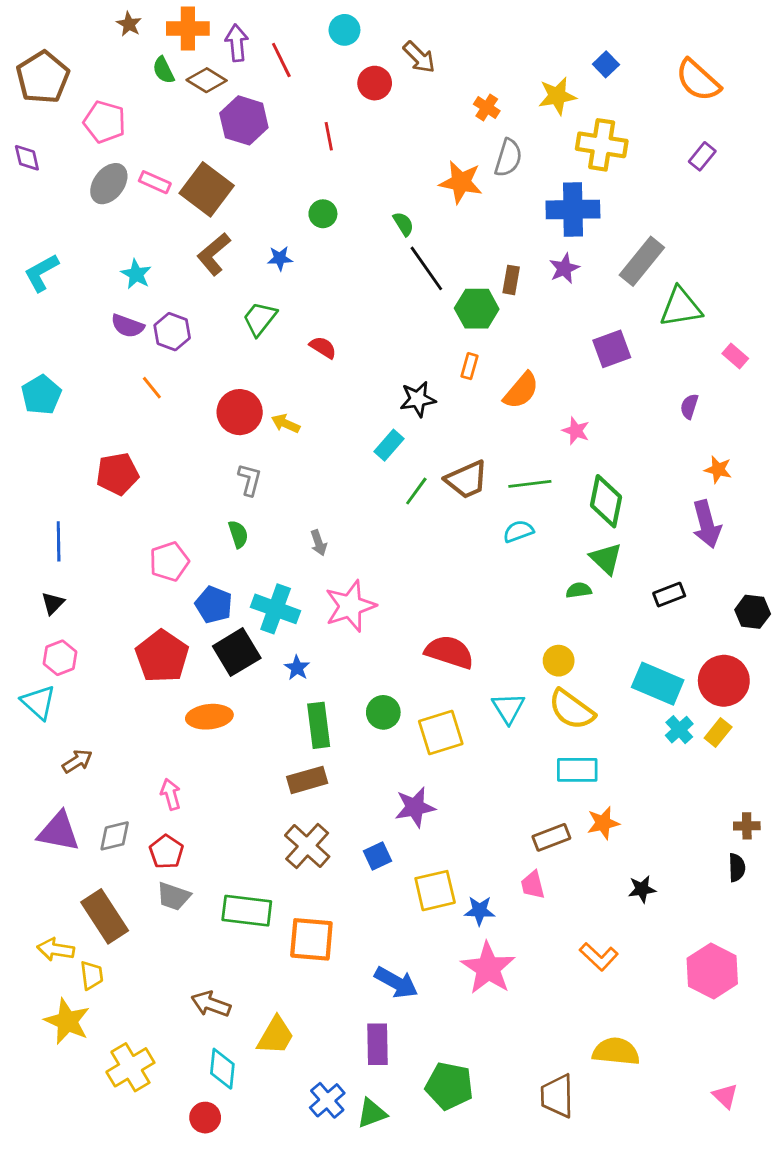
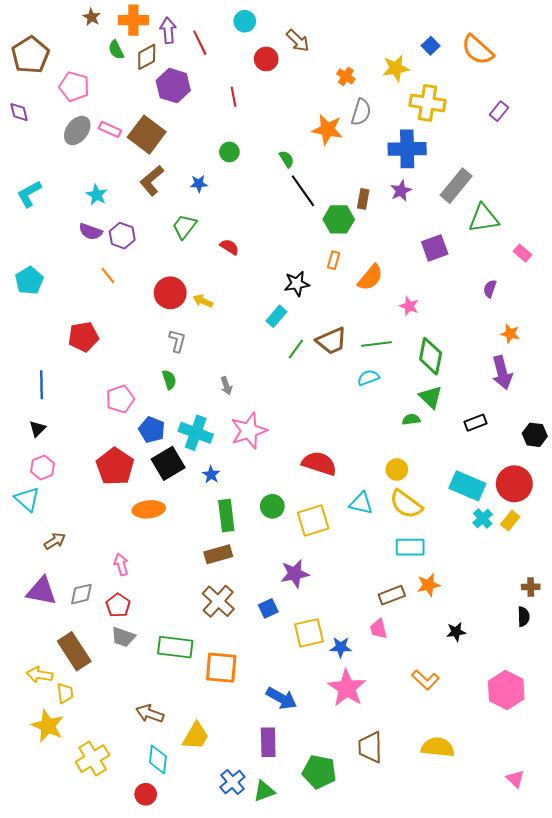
brown diamond: (207, 80) -> (147, 57), turned -60
orange semicircle: (698, 80) -> (478, 50), moved
cyan triangle: (508, 708) -> (361, 503), turned -45
brown trapezoid: (557, 1096) -> (370, 747), moved

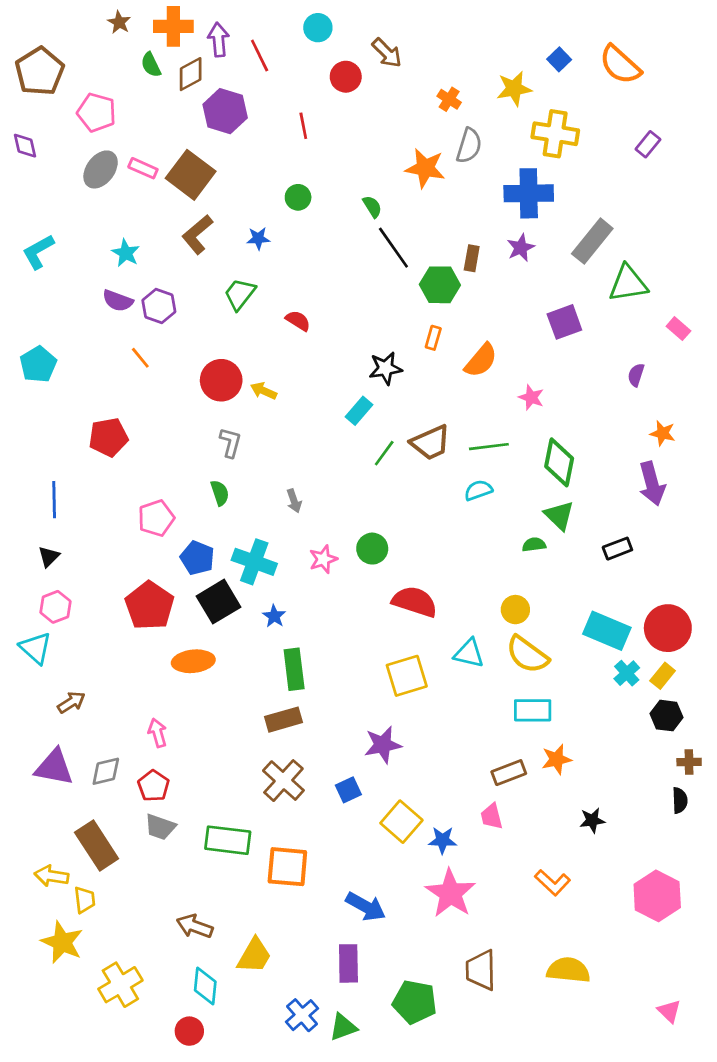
pink star: (249, 431) -> (323, 559), size x0.6
black hexagon: (535, 435) -> (667, 716), moved
green circle: (272, 506) -> (372, 549), moved
yellow square: (309, 633) -> (401, 822), turned -36

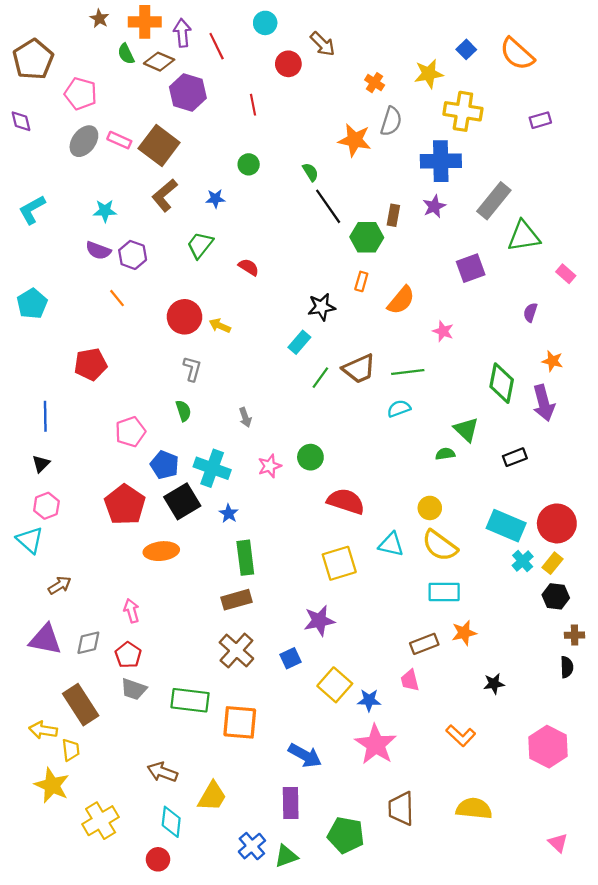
brown diamond: (191, 74) -> (159, 62), turned 52
purple rectangle: (648, 144) -> (540, 120), turned 35
cyan star: (126, 253) -> (105, 211), turned -30
green diamond: (559, 462) -> (502, 383), moved

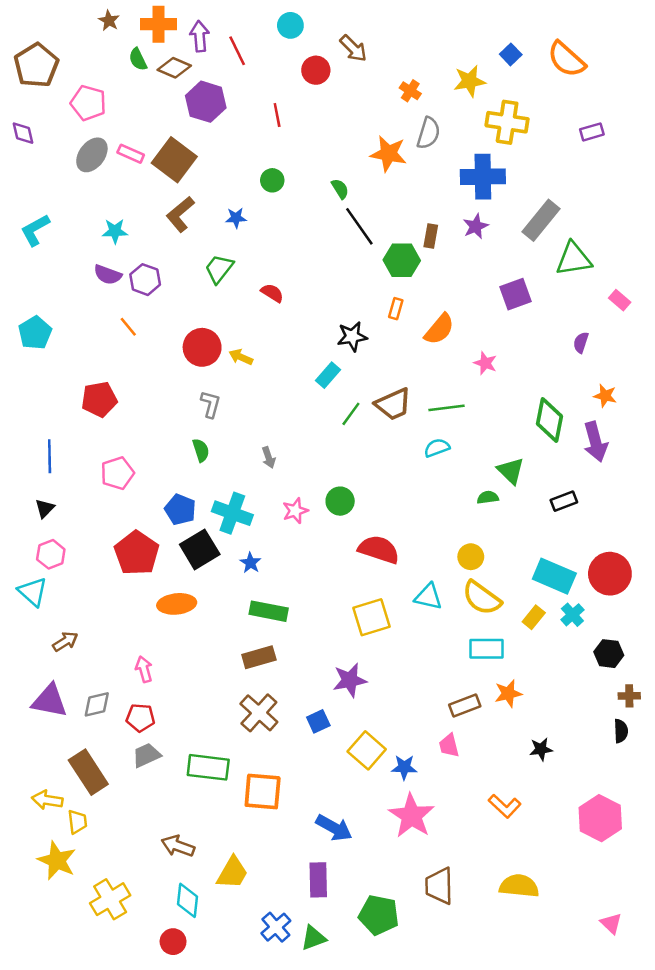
pink pentagon: (130, 432) -> (117, 473), moved
green rectangle: (245, 558) -> (269, 611), turned -72
yellow rectangle: (552, 563) -> (534, 617), moved
red pentagon: (128, 655) -> (140, 718), turned -30
gray trapezoid: (134, 689) -> (146, 755), turned 136

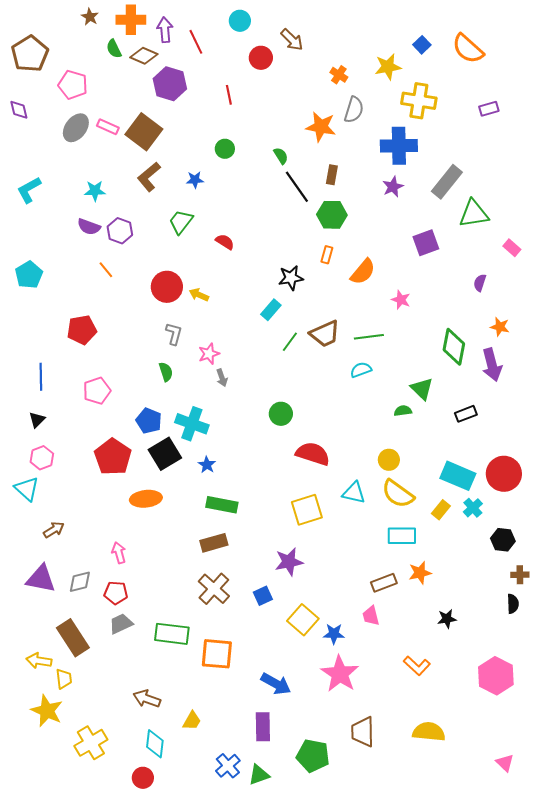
brown rectangle: (431, 236) -> (332, 175), moved
pink star: (295, 511) -> (209, 354), moved
yellow trapezoid: (232, 873) -> (192, 721), size x0.7

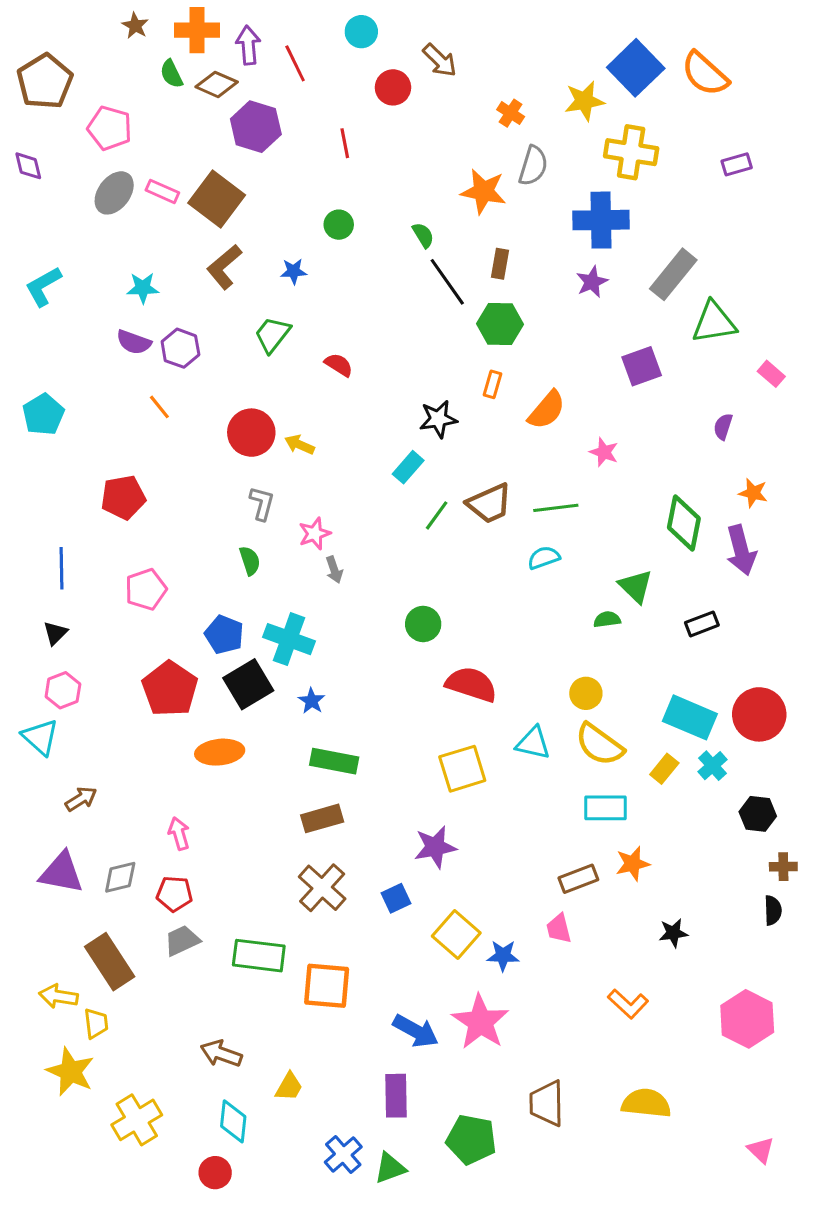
blue square: (422, 45) -> (636, 68), size x2.0
pink star: (340, 674) -> (480, 1022), moved

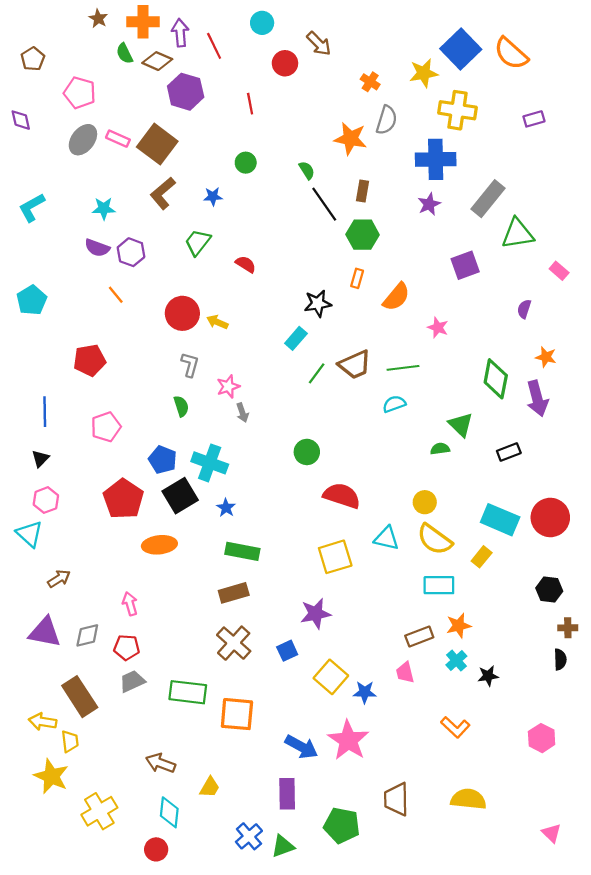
brown pentagon: (45, 81) -> (33, 59), size x0.6
cyan cross: (713, 766) -> (456, 661), moved
pink hexagon: (747, 1019) -> (542, 738), size x0.7

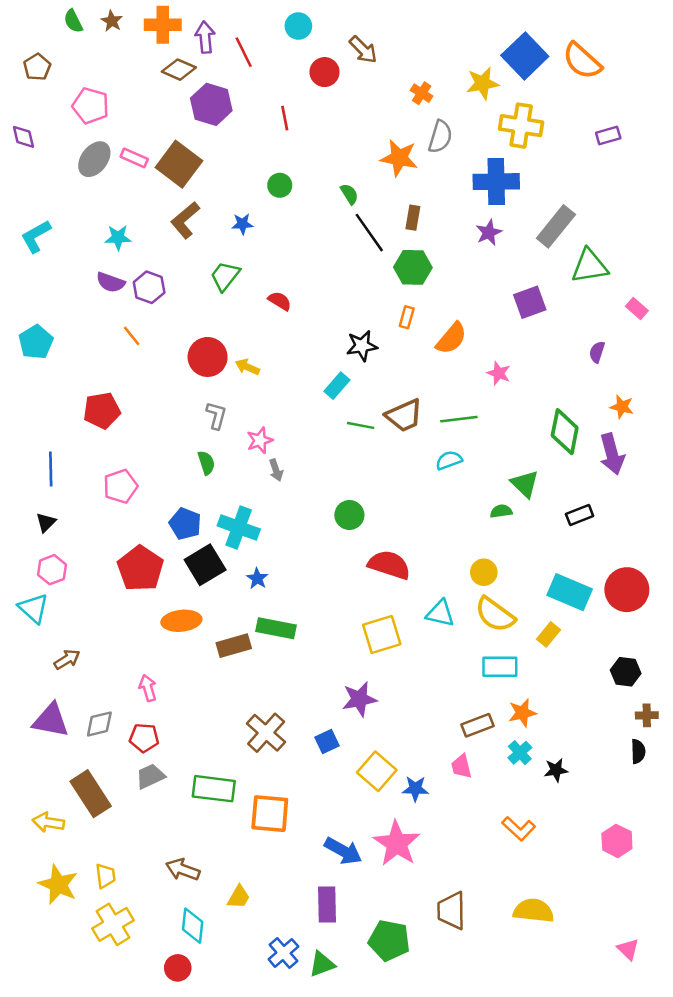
green semicircle: (124, 53) -> (73, 21), moved
green line: (317, 373) -> (361, 425), turned 65
brown rectangle: (234, 593) -> (234, 646), moved
yellow trapezoid: (70, 741) -> (106, 876), moved

